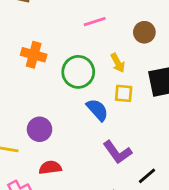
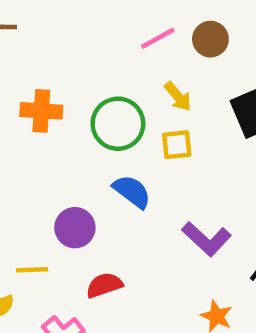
pink line: (95, 22) -> (158, 38), moved
yellow square: (124, 93) -> (177, 145), moved
blue semicircle: (97, 110) -> (132, 191), moved

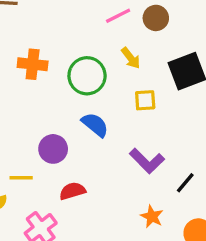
yellow square: (177, 145) -> (145, 100), moved

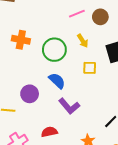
purple L-shape: (147, 161) -> (69, 106), moved
red semicircle: (72, 191) -> (49, 132), moved

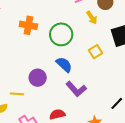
yellow arrow: (83, 41) -> (92, 18), moved
yellow square: (90, 68) -> (96, 52), turned -32

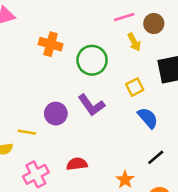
blue semicircle: (64, 65) -> (148, 118), moved
purple L-shape: (76, 89) -> (91, 105), moved

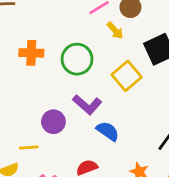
yellow square: (135, 87) -> (127, 76), size x1.5
blue semicircle: (148, 118) -> (108, 131), moved

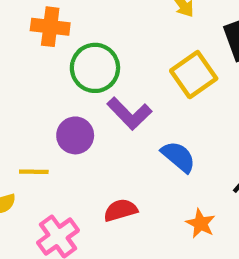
green circle: (77, 59) -> (95, 68), moved
blue semicircle: (108, 131) -> (178, 157), moved

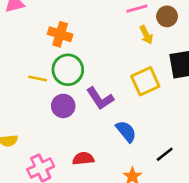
green circle: (95, 68) -> (68, 70), moved
yellow line: (34, 172) -> (38, 78), moved

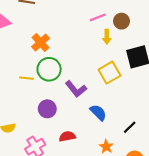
orange cross: (60, 34) -> (41, 43), turned 36
yellow arrow: (146, 35) -> (107, 37), turned 32
purple circle: (63, 106) -> (47, 109), moved

